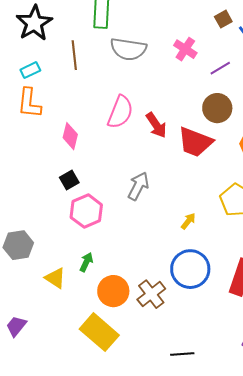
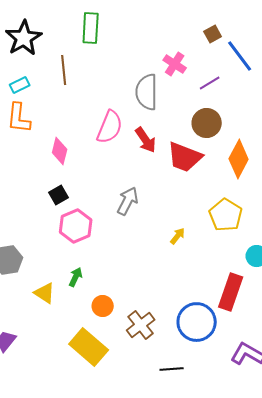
gray semicircle: (128, 49) -> (147, 92), moved, turned 81
blue circle: (190, 269) -> (197, 322), moved
orange circle: (113, 291) -> (103, 306), size x0.7
brown cross: (151, 294) -> (141, 325), moved

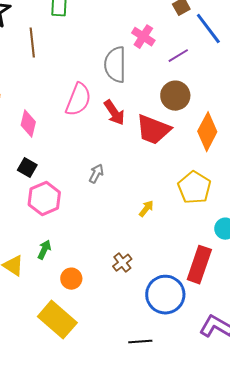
black square: (59, 195) -> (27, 168), turned -30
gray arrow: (128, 201) -> (96, 174), size x0.7
brown cross: (141, 325) -> (122, 263), moved, size x0.7

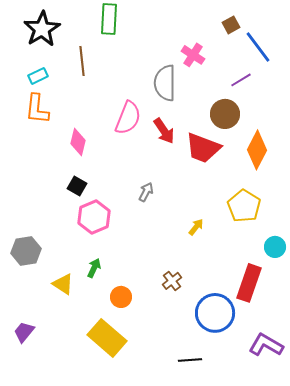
purple line: (178, 56) -> (241, 80), moved

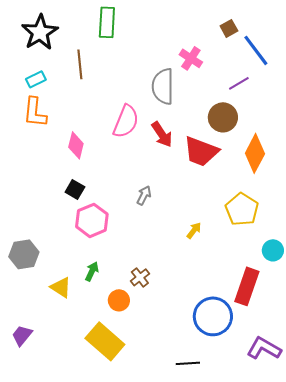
brown cross: (172, 281) -> (140, 277), moved

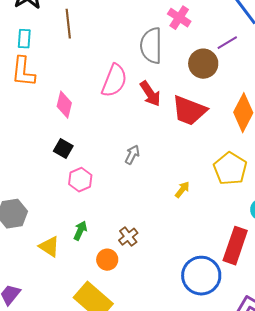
cyan rectangle: (36, 79) -> (24, 39), turned -60
brown circle: (223, 117) -> (203, 64), moved
pink hexagon: (92, 220) -> (80, 180), size x0.7

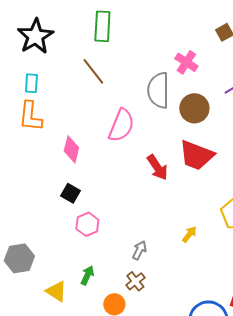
brown line: (68, 24) -> (93, 71), moved, turned -32
brown circle: (203, 64) -> (194, 108), moved
red arrow: (150, 94) -> (157, 167), moved
gray arrow: (132, 155) -> (139, 250), moved

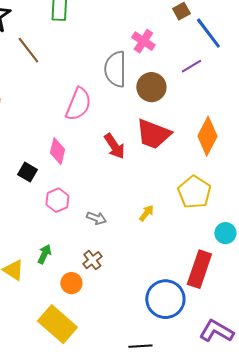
brown line: (93, 71) -> (28, 50), moved
pink diamond: (71, 149) -> (57, 151), moved
pink hexagon: (87, 224) -> (57, 200), moved
gray arrow: (139, 250) -> (96, 218), moved, turned 84

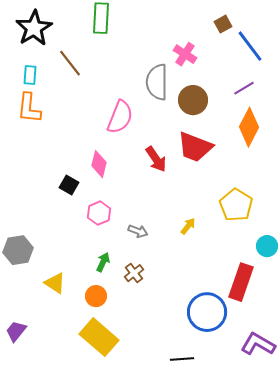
purple line: (191, 66) -> (244, 88), moved
orange diamond: (207, 136) -> (249, 127), moved
green arrow: (44, 254) -> (103, 262), moved
orange circle: (71, 283) -> (96, 296), moved

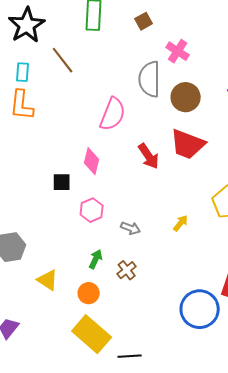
brown square: (223, 24) -> (144, 21), moved
black square: (69, 185) -> (62, 182), turned -30
black line: (182, 359) -> (130, 356), moved

